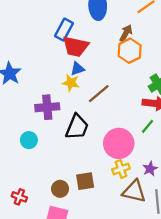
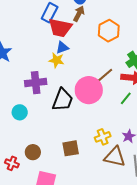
brown arrow: (126, 33) -> (79, 14), moved
brown line: (99, 94) -> (103, 77), moved
pink circle: (119, 143) -> (89, 90), moved
brown circle: (60, 189) -> (33, 152), moved

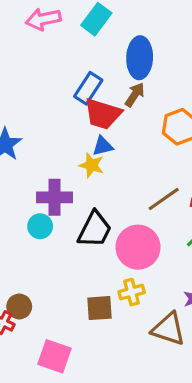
pink circle: (89, 90) -> (138, 247), moved
cyan circle: (20, 112) -> (40, 226), moved
yellow cross: (103, 137) -> (132, 292), moved
brown circle: (33, 152) -> (19, 307), moved

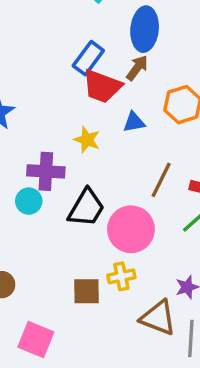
blue triangle: (103, 146) -> (134, 122), moved
brown line: (164, 199) -> (161, 180), turned -32

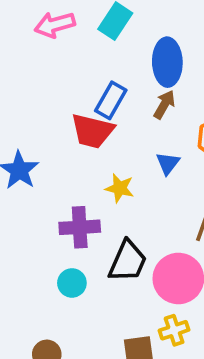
red trapezoid: (102, 86) -> (92, 131), moved
blue triangle: (134, 122) -> (168, 163), turned -35
cyan circle: (29, 201) -> (72, 283), moved

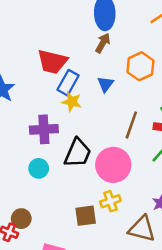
blue rectangle: (111, 100) -> (68, 83), moved

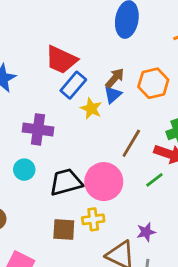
brown arrow: (103, 43) -> (115, 78), moved
yellow star: (72, 102) -> (91, 109), moved
black trapezoid: (78, 153) -> (66, 182), moved, turned -140

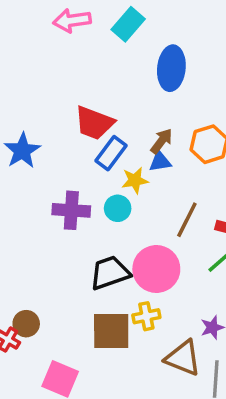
blue triangle: (113, 95) -> (160, 162), turned 36
yellow star: (91, 109) -> (135, 180), turned -30
cyan circle: (24, 170) -> (118, 208), moved
brown square: (64, 229) -> (111, 331), size x1.4

